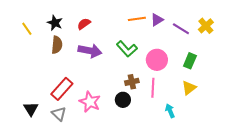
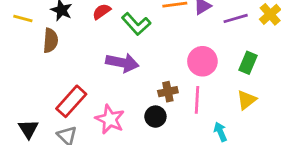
yellow line: (27, 29) -> (23, 18), turned -40
purple line: (181, 29) -> (236, 18), turned -48
brown semicircle: (57, 45) -> (50, 41), moved
green L-shape: (127, 49) -> (136, 24), moved
purple arrow: (90, 51) -> (122, 63), moved

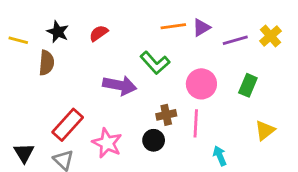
green L-shape: (136, 24) -> (155, 63), moved
yellow triangle: (247, 100) -> (265, 130), moved

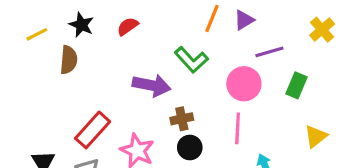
orange line: (173, 26) -> (212, 18), turned -60
yellow line: (18, 40) -> (37, 34), turned -42
purple line: (235, 40) -> (269, 52), moved
brown cross: (166, 115) -> (182, 119), moved

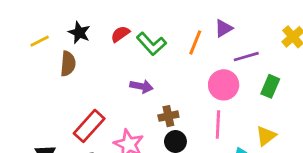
orange line: (212, 18) -> (195, 42), moved
green L-shape: (191, 60) -> (151, 44), moved
purple arrow: (152, 85) -> (141, 86), size x0.7
yellow triangle: (316, 136) -> (266, 136), moved

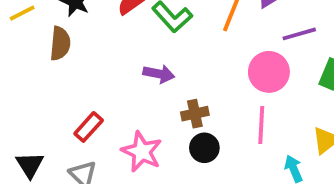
red rectangle: (89, 126) -> (89, 127), size x0.7

